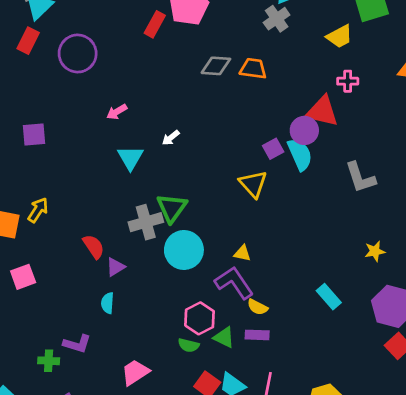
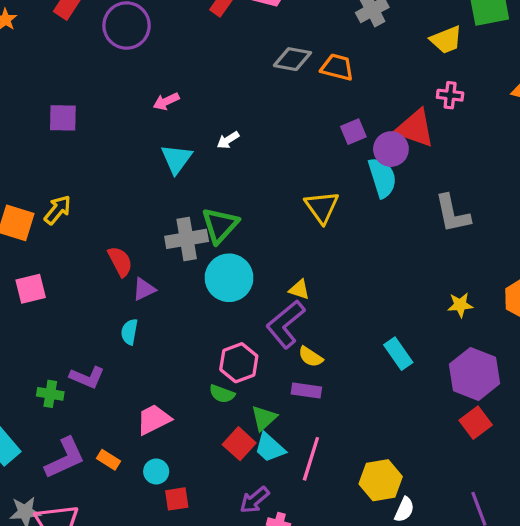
purple square: (273, 149) -> (353, 132), moved
purple L-shape: (234, 283) -> (285, 324), turned -102
green triangle: (224, 337) -> (264, 418), moved, turned 45

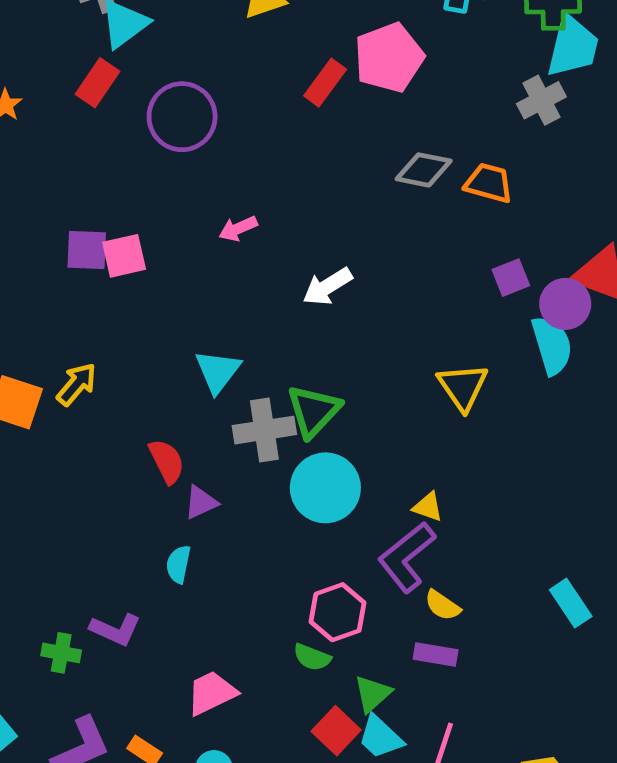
white arrow: (228, 140) -> (327, 287), size x1.5
cyan triangle: (176, 159) -> (218, 371), moved
pink square: (31, 289) -> (124, 256), moved

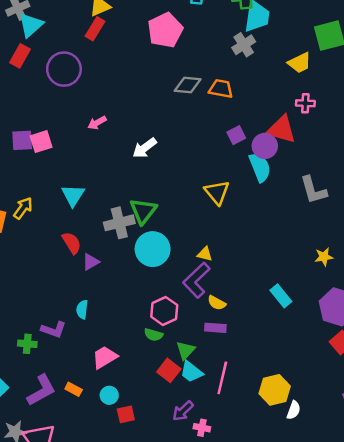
red rectangle: (325, 83) -> (95, 29), moved
cyan triangle: (218, 371) -> (73, 195), moved
cyan semicircle: (178, 564) -> (82, 310), moved

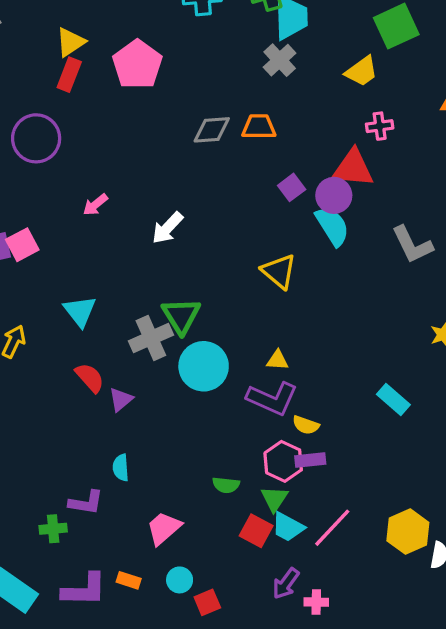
pink pentagon: (165, 30) -> (137, 64), moved
purple L-shape: (196, 280) -> (272, 399), turned -102
pink hexagon: (164, 311) -> (283, 461), moved
pink line: (222, 378) -> (332, 528), turned 40
purple L-shape: (41, 390) -> (84, 590), turned 40

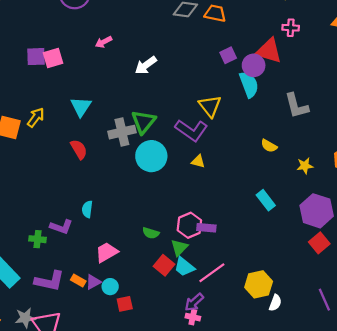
purple triangle: (121, 399) -> (93, 282), moved
purple L-shape: (272, 399) -> (191, 130), moved
yellow semicircle: (306, 425) -> (269, 146), moved
purple arrow: (286, 584) -> (194, 302), moved

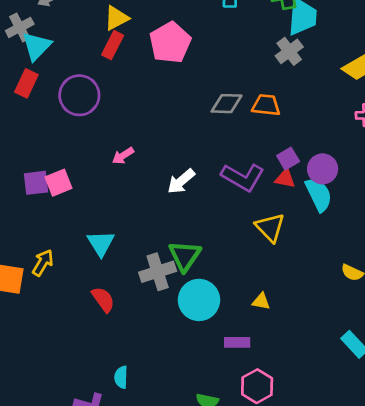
red triangle: (269, 51) -> (285, 178), moved, size x0.6
purple L-shape: (191, 130) -> (243, 177), moved
purple rectangle: (206, 228) -> (237, 342), moved

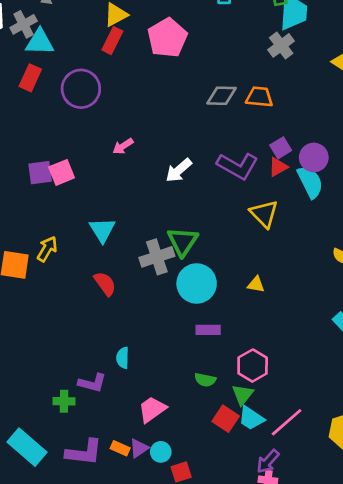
cyan triangle: (37, 46) -> (40, 42), turned 48
red triangle: (285, 178) -> (278, 167), turned -40
purple rectangle: (237, 342) -> (208, 330), moved

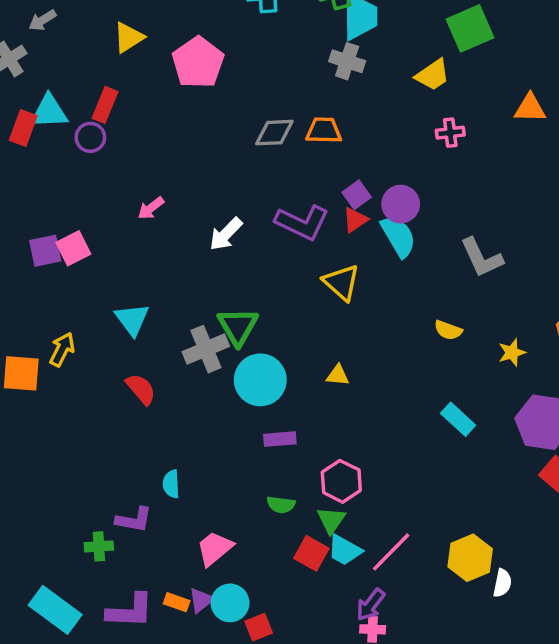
red rectangle: (112, 41) -> (105, 105), moved
cyan triangle: (40, 42) -> (49, 112), moved
gray cross: (281, 45) -> (347, 61), turned -30
purple circle: (81, 89) -> (90, 137), size x0.6
cyan circle: (161, 452) -> (230, 603), size x1.4

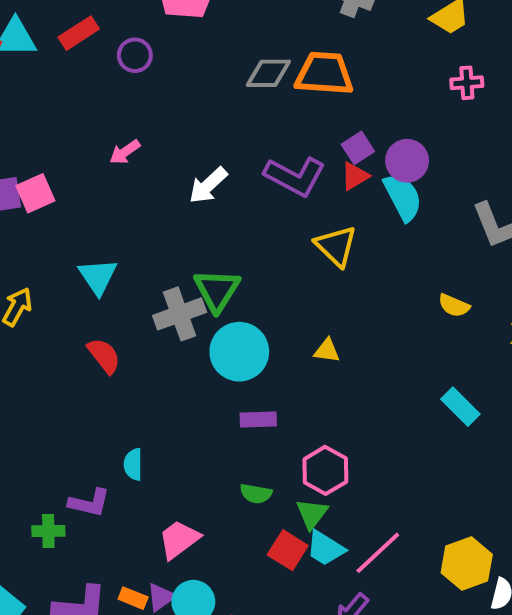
red rectangle: (105, 105) -> (79, 33), turned 32
orange trapezoid: (324, 130) -> (324, 74), size x1.4
purple circle: (90, 137) -> (135, 55), moved

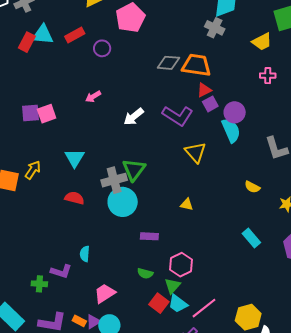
red triangle: (355, 176) -> (204, 90), moved
cyan circle: (239, 352) -> (123, 202), moved
red semicircle: (104, 356) -> (74, 198), turned -42

